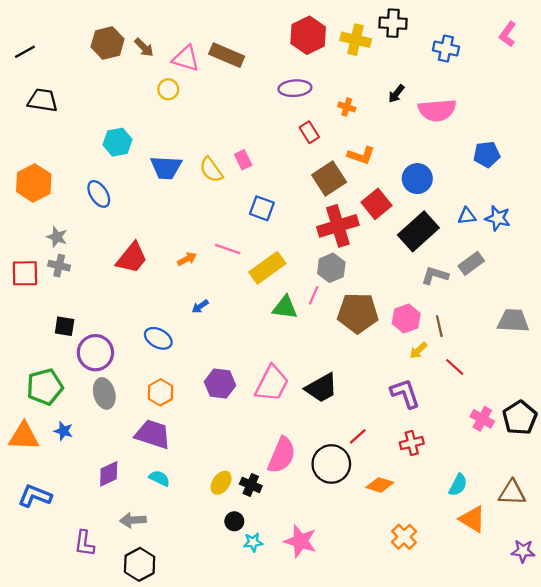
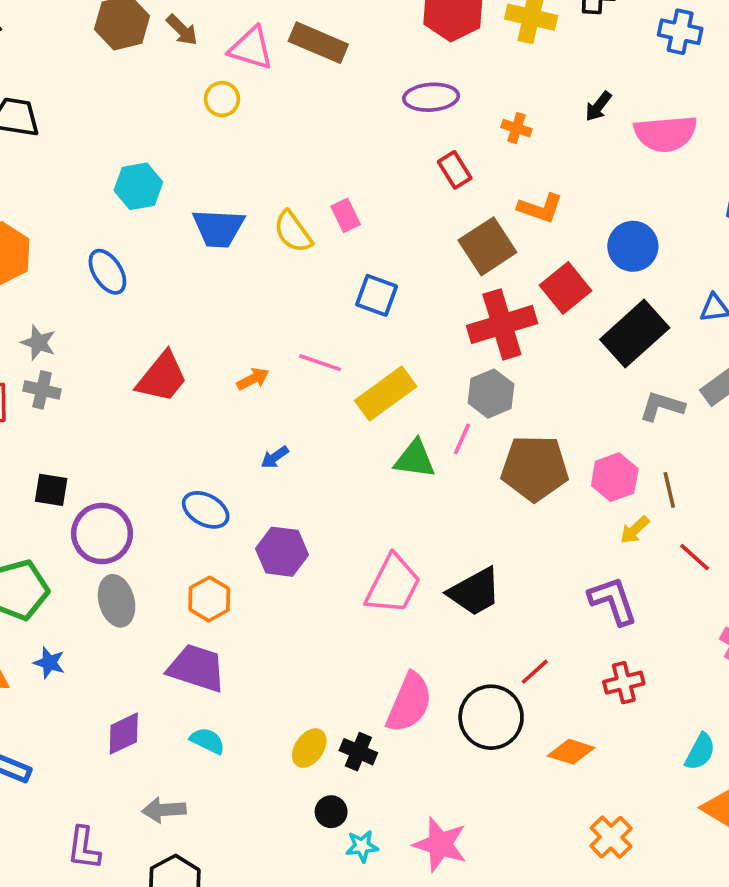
purple hexagon: (220, 384) -> (282, 552), moved

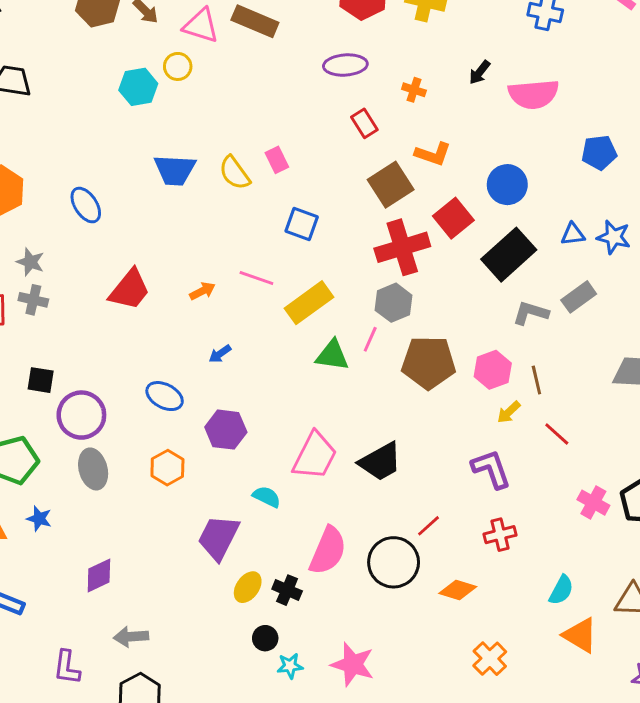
cyan hexagon: (138, 186) -> (138, 87), moved
purple trapezoid: (197, 668) -> (219, 538), moved, turned -81
cyan semicircle: (207, 741) -> (267, 497), moved

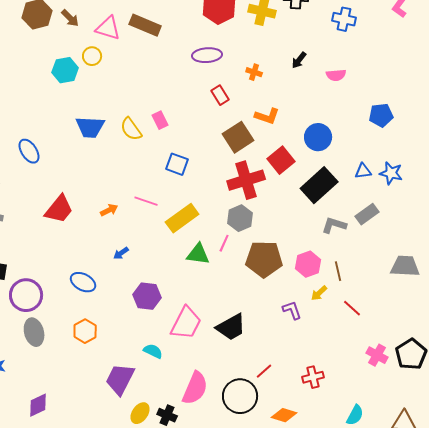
pink semicircle: (534, 94) -> (336, 75), size x0.6
purple hexagon: (226, 430) -> (147, 296), moved
purple L-shape: (491, 469) -> (292, 310), moved, size x0.7

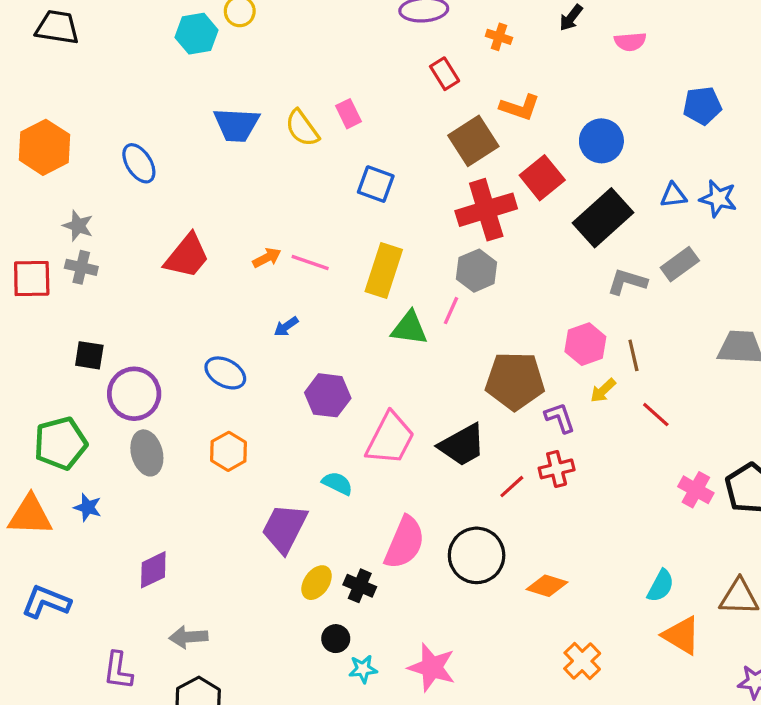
pink line: (146, 201) -> (310, 263), moved
yellow rectangle: (182, 218) -> (384, 271), turned -36
brown pentagon: (264, 259) -> (515, 381), moved
red line: (264, 371) -> (512, 487), moved
red cross: (313, 377) -> (557, 469), moved

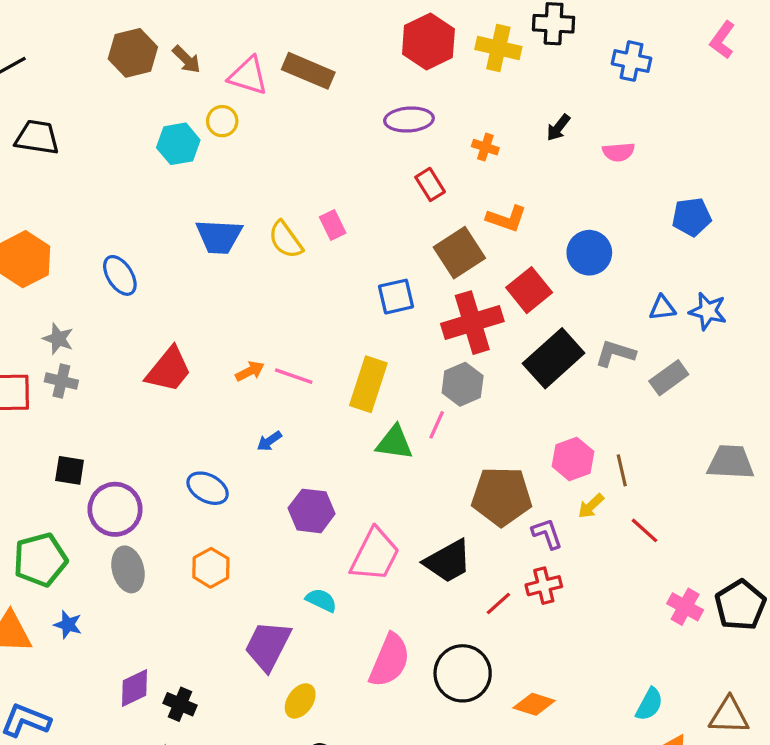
blue square: (376, 184) -> (396, 297), moved, turned -33
black rectangle: (603, 218) -> (554, 358), moved
gray L-shape: (627, 282) -> (615, 353), moved
black cross: (360, 586) -> (180, 704), moved

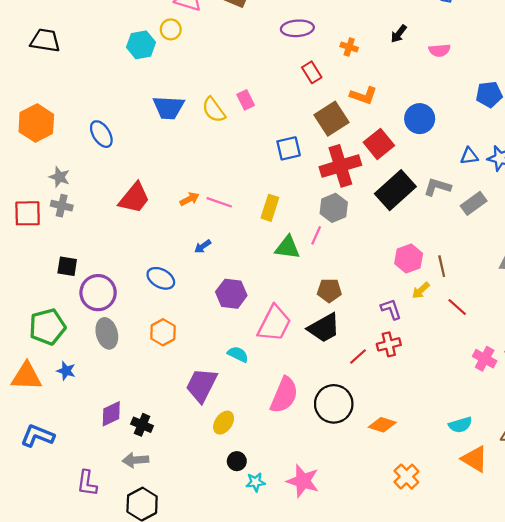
yellow rectangle: (368, 384) -> (270, 208), size x0.7
brown pentagon: (502, 496) -> (329, 290), moved, size x0.6
cyan semicircle: (649, 704) -> (460, 425), turned 45

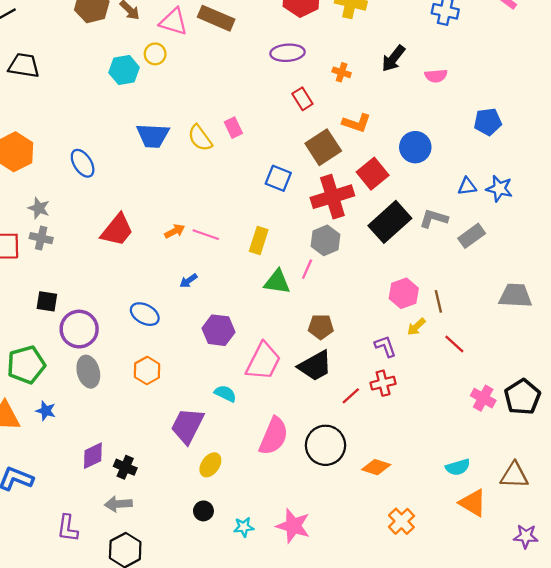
black arrow: (399, 34) -> (393, 59), size x1.4
blue square: (289, 148) -> (278, 178), turned 35
black circle: (237, 461) -> (203, 511), moved

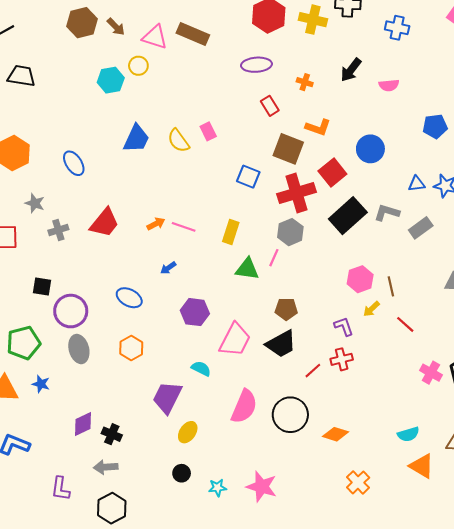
blue trapezoid: (153, 136) -> (136, 139), turned -68
brown square: (323, 147) -> (288, 149), turned -36
gray cross: (41, 238) -> (58, 230), moved, turned -30

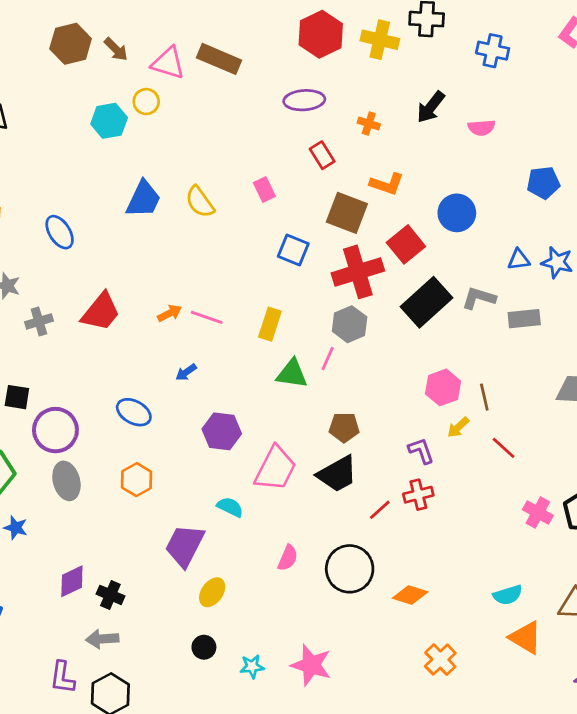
pink rectangle: (208, 131) -> (264, 190), moved
gray rectangle: (421, 228) -> (524, 319), turned 30
pink semicircle: (244, 407) -> (288, 558), size x0.6
purple L-shape: (60, 489) -> (62, 677), moved

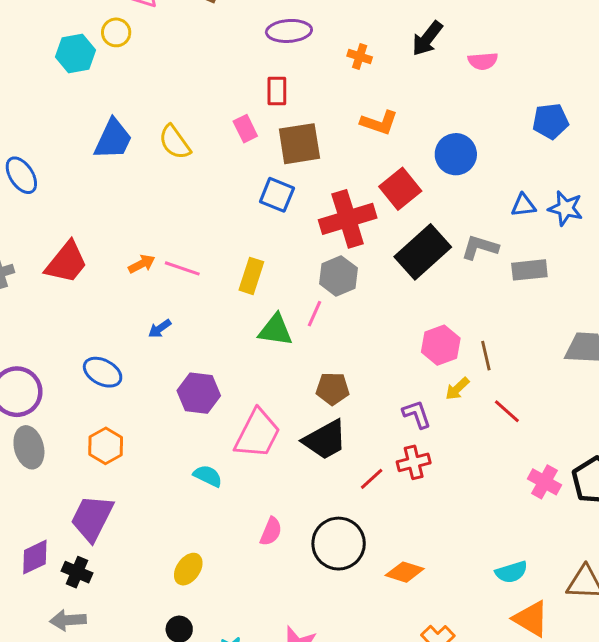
red rectangle: (322, 155) -> (277, 91), moved, turned 32
brown square: (347, 213) -> (299, 144), moved, turned -30
purple trapezoid: (185, 545) -> (92, 518), moved

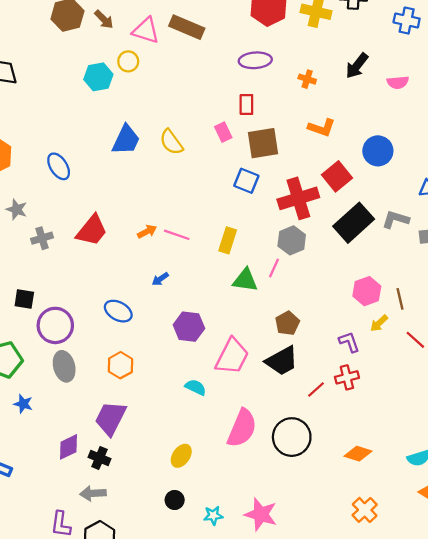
brown pentagon: (333, 389) -> (287, 323), turned -30
pink semicircle: (271, 531) -> (242, 428), size x1.8
orange diamond: (405, 572) -> (358, 454), moved

